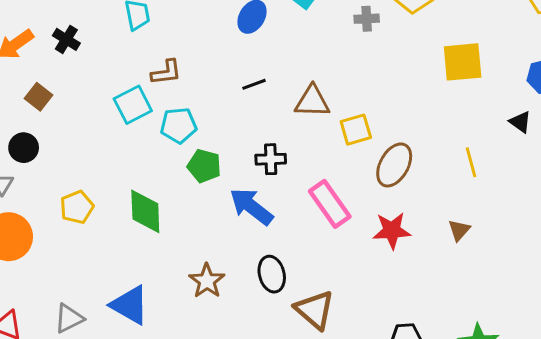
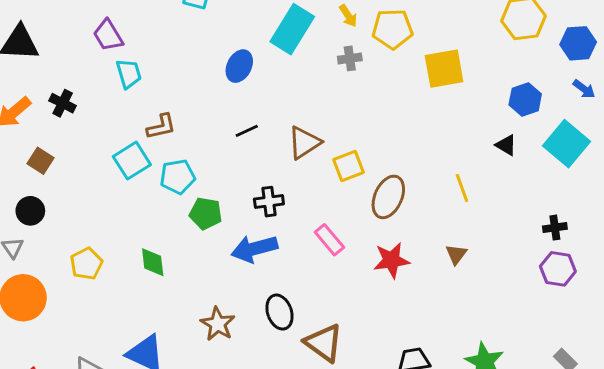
yellow square: (463, 62) -> (444, 69), moved
brown triangle: (312, 101) -> (304, 143), turned -30
pink rectangle: (330, 204) -> (329, 240), size x0.7
blue arrow: (251, 207) -> (254, 249), turned -48
green diamond: (145, 211) -> (153, 262), size x0.7

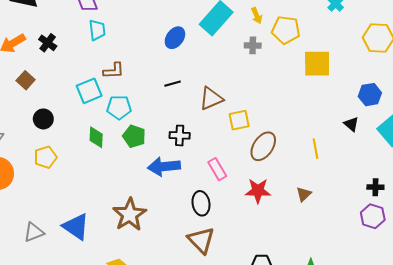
black circle: (30, 211) -> (43, 119), moved
green diamond: (153, 262) -> (96, 137), moved
black ellipse: (279, 312) -> (201, 203), moved
brown star: (218, 324) -> (130, 215), size x1.4

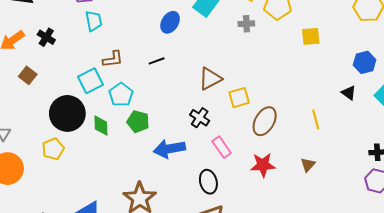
yellow square: (317, 64) -> (311, 36), size x0.7
black line: (173, 84) -> (157, 61), moved
cyan pentagon: (119, 107) -> (121, 95), turned -30
black circle: (43, 119) -> (67, 113), moved, size x1.8
black cross: (180, 135) -> (200, 118), moved, turned 36

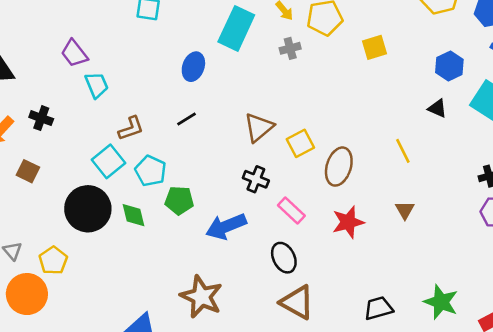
yellow pentagon: (53, 149) -> (53, 260), moved

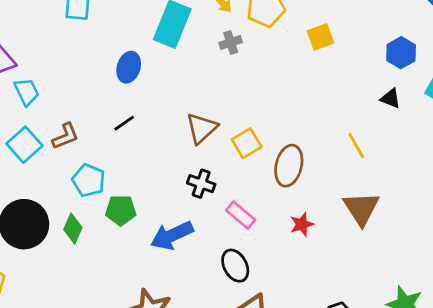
cyan square: (109, 161) -> (24, 145), moved
brown triangle: (405, 210) -> (361, 208), size x1.8
green diamond: (134, 215) -> (73, 228), turned 40
red star: (348, 222) -> (302, 224), size x0.7

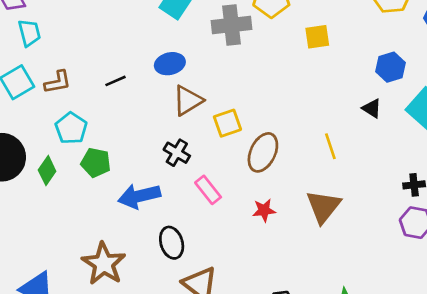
gray cross: (231, 42) -> (231, 25), size x1.8
blue ellipse: (129, 67) -> (170, 64), moved, turned 48
black ellipse: (235, 266) -> (172, 243), moved

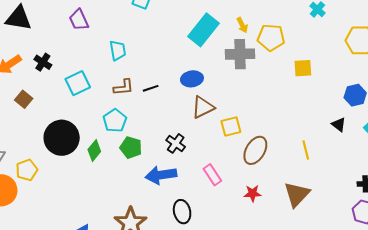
cyan trapezoid: (29, 33) -> (118, 50), moved
brown L-shape: (58, 82) -> (124, 87), moved
black cross: (177, 153) -> (176, 143), moved

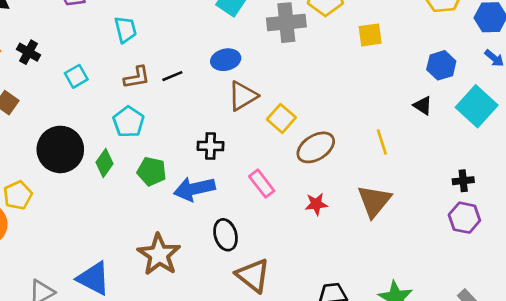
cyan square: (78, 83) -> (76, 76), size x0.7
yellow square: (231, 127) -> (281, 118), turned -30
black cross: (176, 143) -> (211, 146), turned -30
green pentagon: (131, 147) -> (152, 171), moved
brown ellipse: (255, 150) -> (316, 147), turned 32

